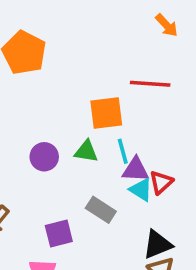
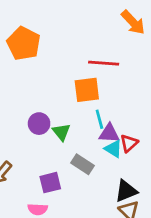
orange arrow: (167, 25) -> (133, 22), size x1.4
red line: (150, 84) -> (104, 63), moved
green triangle: (86, 151) -> (61, 132), moved, turned 42

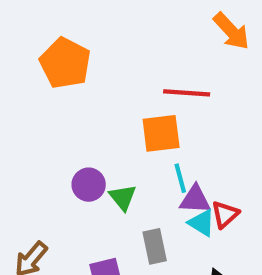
gray rectangle: (83, 164) -> (155, 246), turned 45

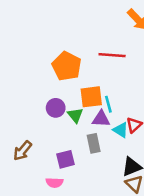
orange pentagon: (65, 63) -> (67, 66), moved
orange square: (161, 133) -> (91, 97), moved
purple triangle: (195, 199) -> (101, 119), moved

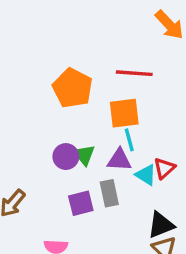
orange square: (91, 97) -> (124, 113), moved
purple circle: (56, 108) -> (66, 157), moved
purple square: (65, 159) -> (81, 203), moved

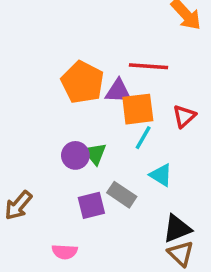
cyan line: (129, 140) -> (143, 138), turned 45
purple triangle: (119, 160) -> (118, 91), moved
red triangle: (164, 168) -> (184, 116), moved
gray rectangle: (109, 193) -> (122, 195), turned -44

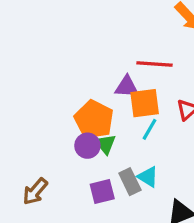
orange pentagon: (83, 82) -> (94, 120), moved
cyan triangle: (161, 175) -> (148, 177), moved
gray rectangle: (122, 195) -> (130, 182), turned 30

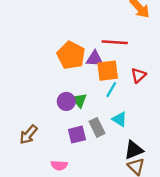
orange pentagon: (94, 120) -> (71, 55), moved
cyan triangle: (148, 177) -> (120, 119), moved

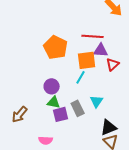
purple triangle: (95, 59) -> (101, 50), moved
cyan line: (111, 90) -> (81, 77), moved
green triangle: (79, 100) -> (54, 102), moved, turned -40
cyan triangle: (120, 119) -> (97, 101), turned 32

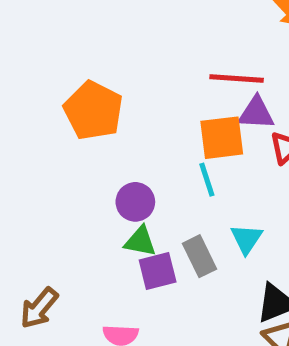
orange pentagon: (56, 47) -> (93, 111), moved
cyan line: (81, 77) -> (207, 180), turned -48
brown arrow: (20, 114) -> (39, 308), moved

